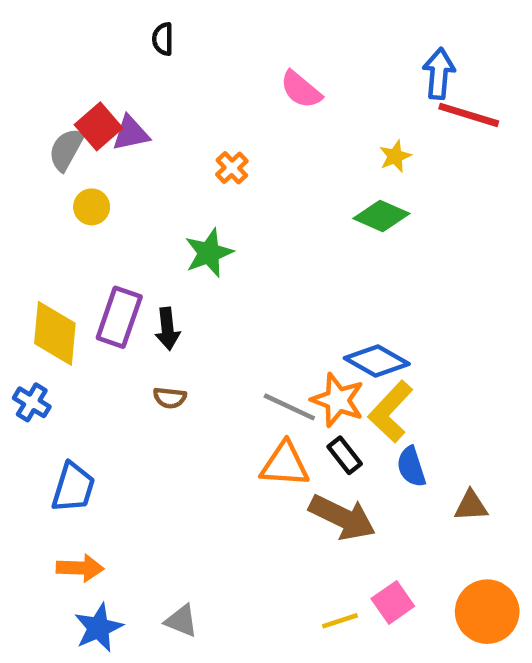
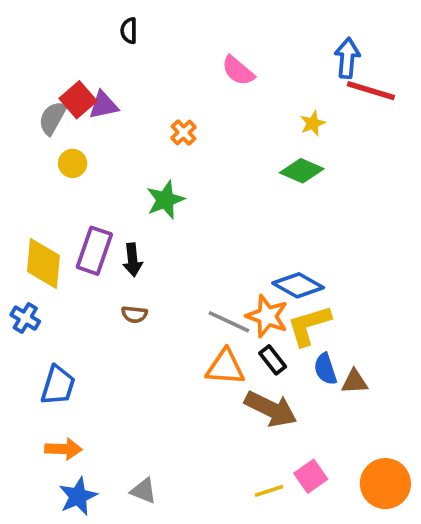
yellow L-shape: (391, 412) -> (309, 325), turned 30
brown triangle: (471, 506) -> (354, 382), moved

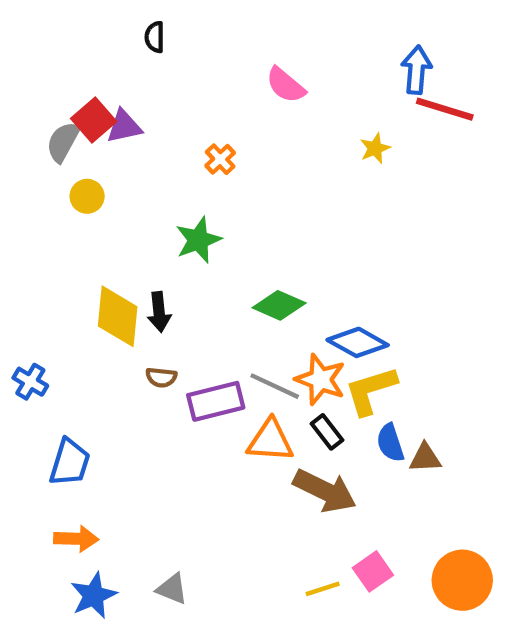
green diamond: (302, 171) -> (279, 305), moved
purple rectangle: (94, 251) -> (216, 401), moved, turned 57
yellow diamond: (43, 263) -> (118, 316), moved

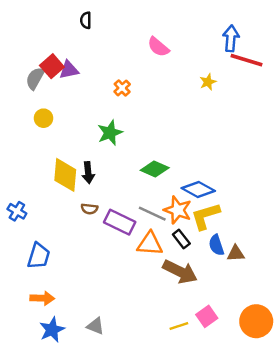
yellow circle: (87, 196) -> (44, 118), moved
purple rectangle: (216, 401) -> (120, 222), turned 40

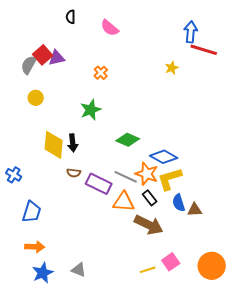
pink semicircle: (158, 47) -> (110, 28), moved

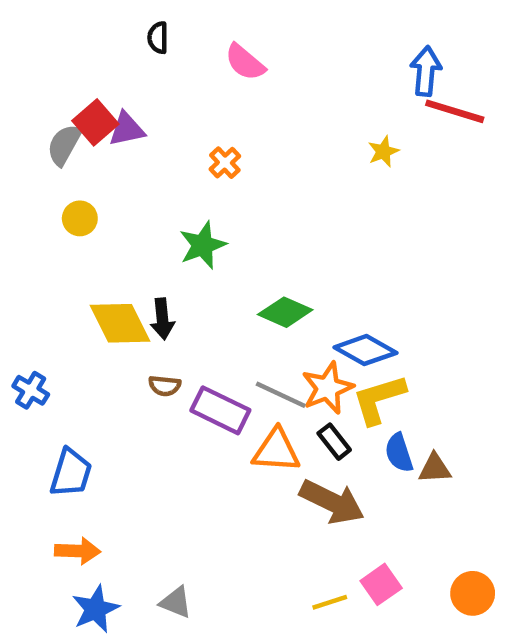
yellow diamond: (54, 145) -> (120, 323), turned -32
orange star: (147, 174) -> (328, 388), turned 30
orange circle: (212, 266) -> (473, 593), size x0.7

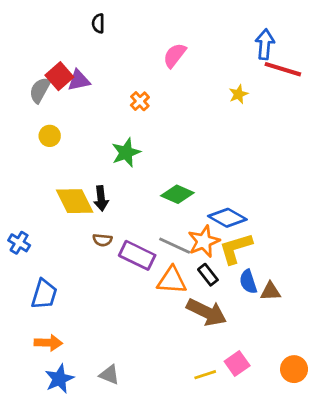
pink semicircle: (245, 62) -> (175, 55), moved, turned 88

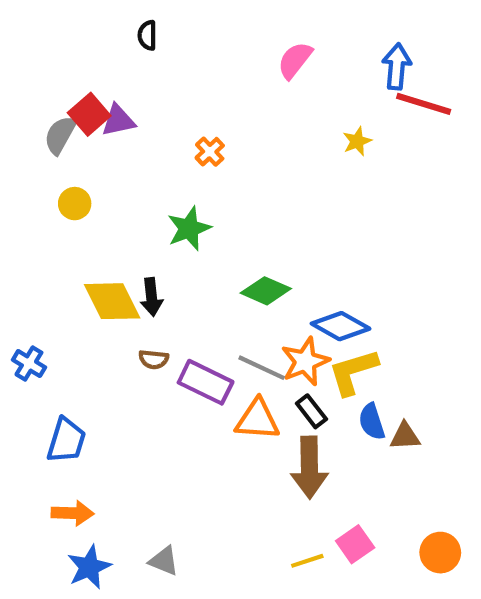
pink semicircle: (175, 55) -> (295, 60), moved
brown arrow: (207, 312) -> (309, 467), turned 63

